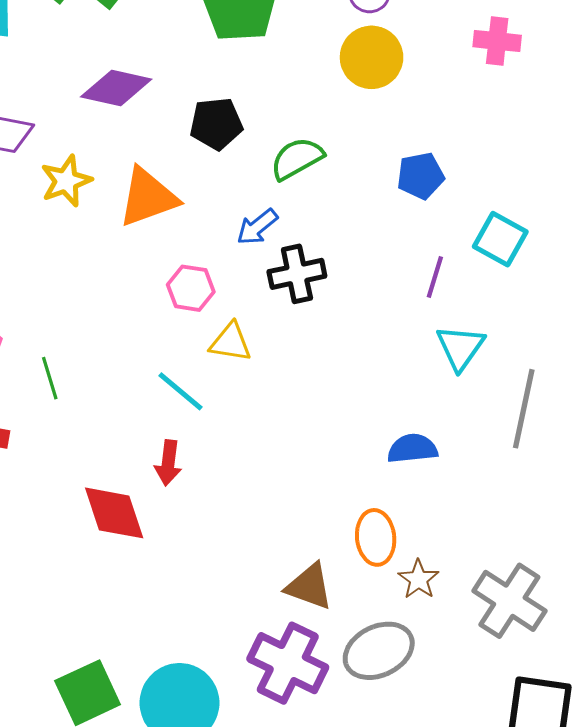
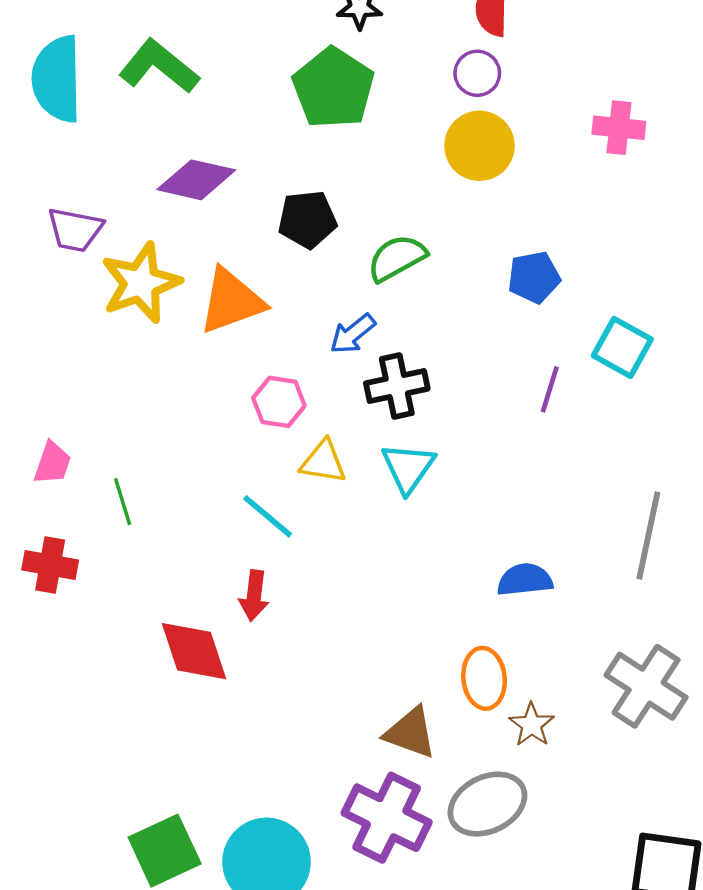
yellow star: (66, 181) -> (141, 283), size x1.4
cyan triangle: (460, 347) -> (408, 468), moved
gray cross: (509, 601) -> (646, 686), moved

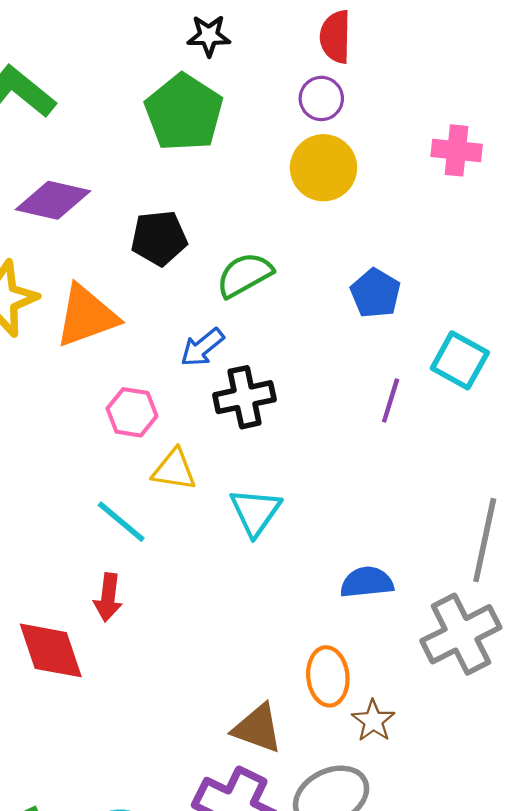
blue pentagon: (534, 277) -> (375, 293), turned -30
cyan triangle: (408, 468) -> (255, 512), moved
gray cross: (646, 686) -> (461, 634), moved, turned 30

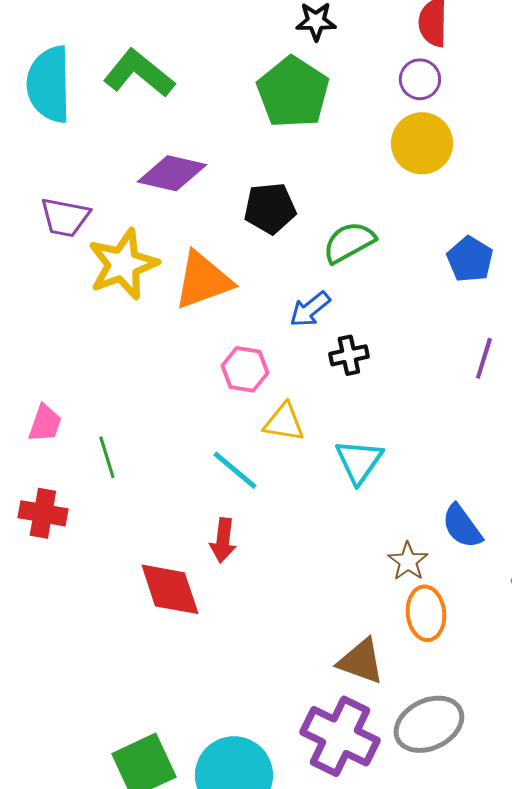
black cross: (244, 397) -> (349, 355), size x0.7
blue semicircle: (367, 582) -> (462, 526), turned -120
brown star: (373, 721) -> (408, 561), moved

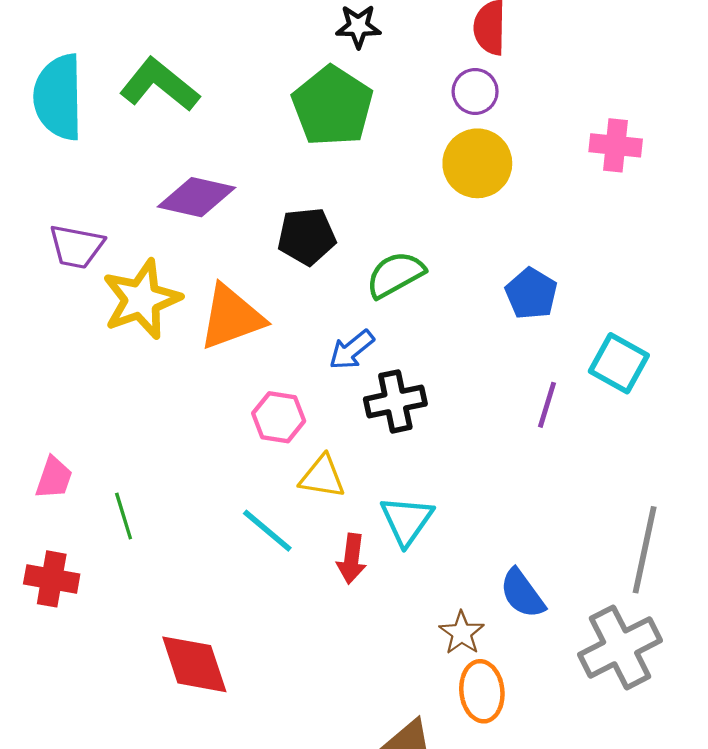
black cross: (349, 355) -> (395, 401), size x1.4
red arrow: (223, 540) -> (352, 559), moved

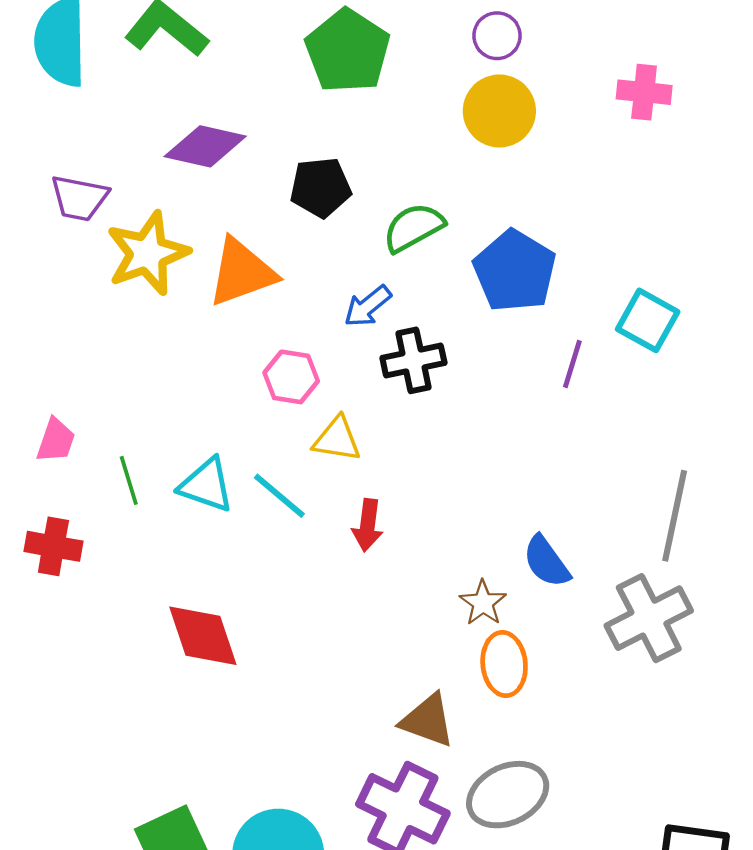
blue pentagon: (531, 294) -> (515, 271), moved, size x1.5
cyan triangle: (407, 521) -> (206, 485), moved, turned -46

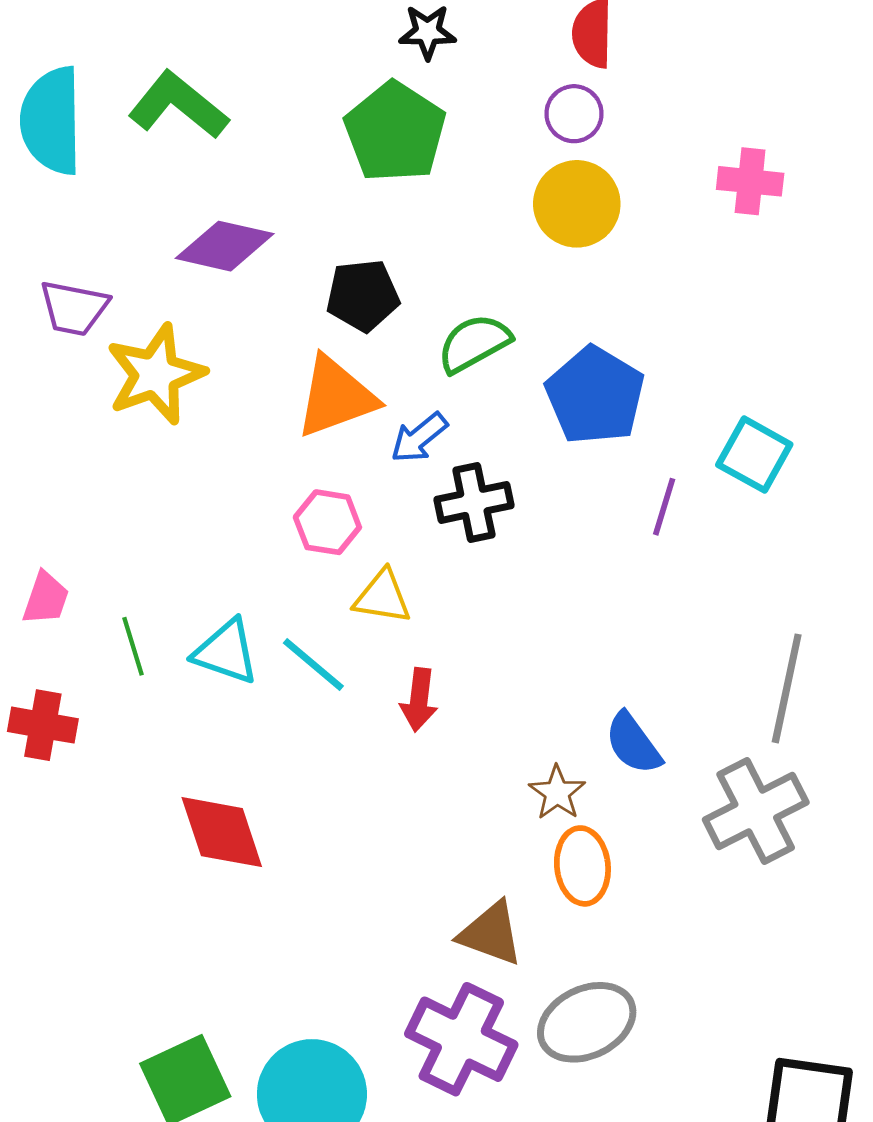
orange triangle: (242, 272) -> (336, 397), moved

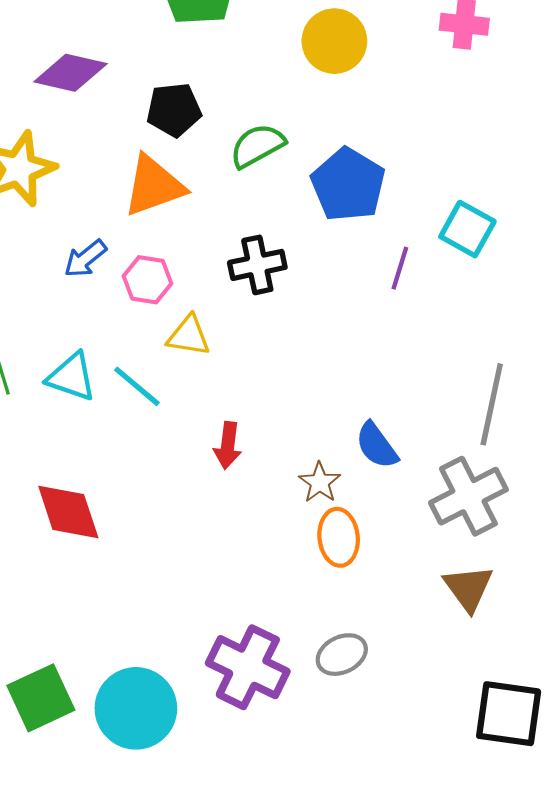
blue arrow: (419, 438) -> (85, 259), moved
red arrow: (419, 700) -> (228, 445), moved
brown triangle: (491, 934) -> (468, 588), moved, turned 34
gray ellipse: (587, 1022) -> (342, 655), size x0.7

